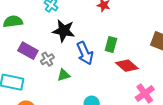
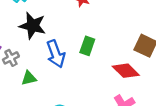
red diamond: (127, 66) -> (126, 71), moved

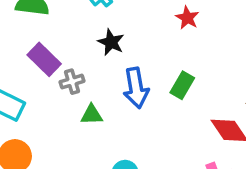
black star: (33, 26) -> (111, 42), size x0.7

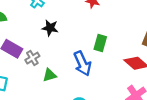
blue arrow: (136, 88) -> (82, 64), moved

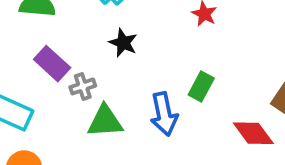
green triangle: (50, 75) -> (105, 121), size x1.5

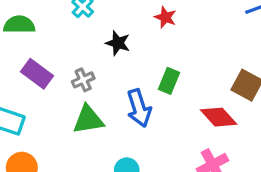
black star: (123, 43) -> (118, 43), moved
gray cross: (83, 86) -> (83, 80), moved

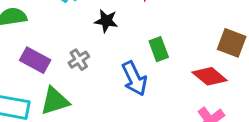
green rectangle: (169, 81) -> (159, 49), turned -35
green triangle: (88, 120) -> (55, 101), moved

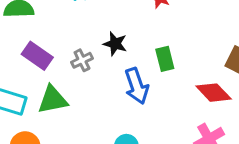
black star: (106, 21) -> (115, 44), moved

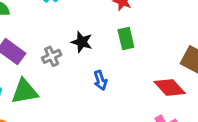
green rectangle: (165, 59) -> (126, 38), moved
blue arrow: (137, 86) -> (100, 80), size x0.6

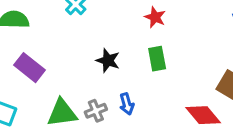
gray cross: (52, 56) -> (96, 111), moved
green triangle: (25, 91) -> (62, 113), moved

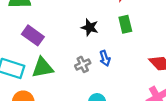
green triangle: (62, 113) -> (43, 68), moved

